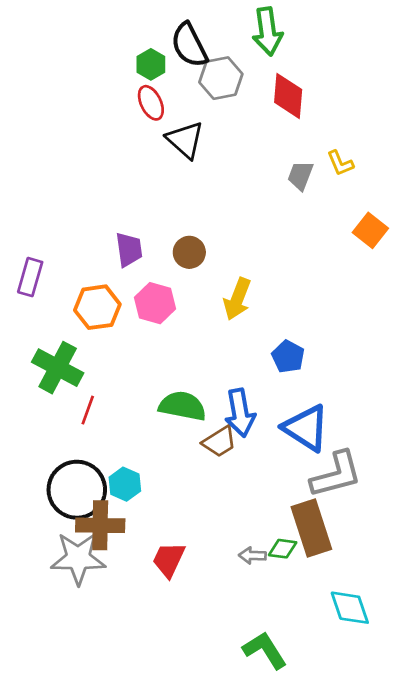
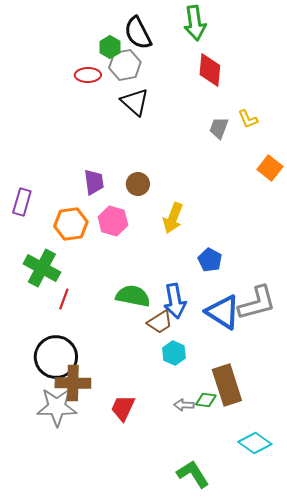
gray hexagon: (221, 78) -> (125, 65), moved
red ellipse: (151, 103) -> (88, 75), moved, turned -65
gray L-shape: (336, 475) -> (257, 303), moved
cyan hexagon: (125, 484) -> (174, 353), moved
cyan diamond: (350, 608) -> (255, 443), turned -36

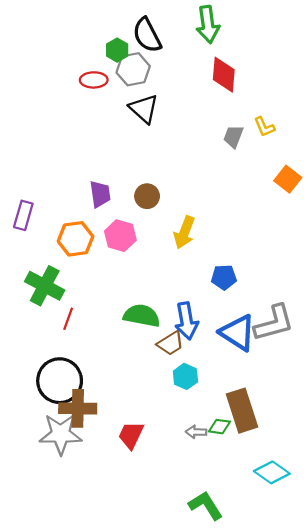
blue pentagon: (210, 260) -> (224, 277), turned -30

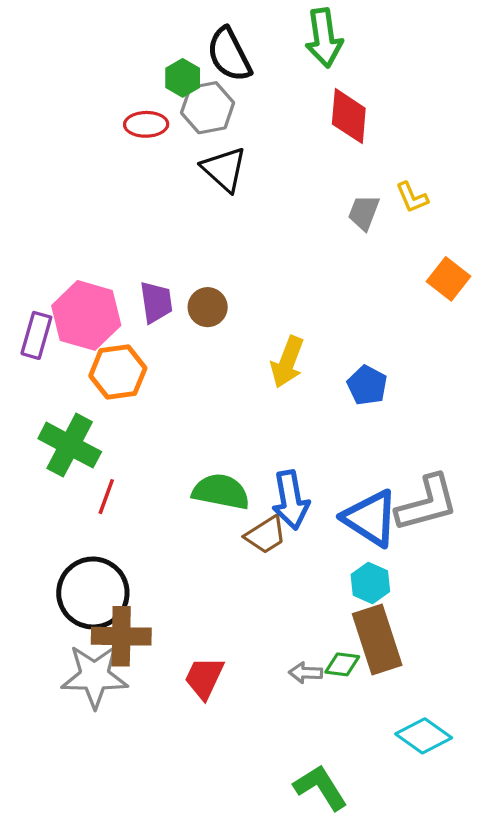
brown circle: (147, 196) -> (208, 307), moved
pink hexagon: (120, 236) -> (86, 315), moved, size x1.4
blue pentagon: (224, 277) -> (367, 385), moved, turned 30
cyan hexagon: (185, 376) -> (370, 583), moved

